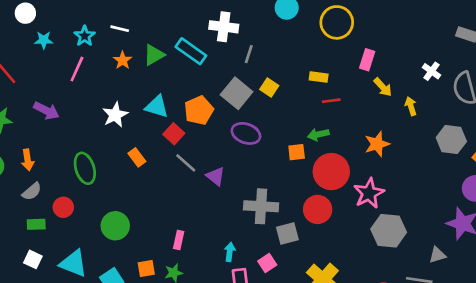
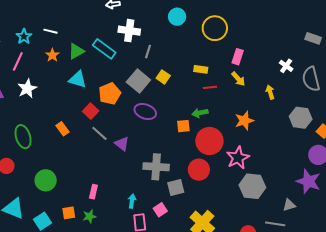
yellow arrow: (383, 87) -> (238, 79), moved
cyan triangle: (157, 107) -> (78, 79), moved
white star: (115, 115) -> (27, 89), moved

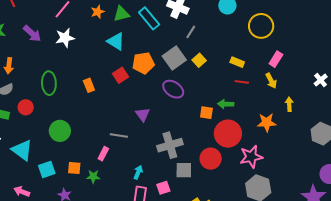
yellow arrow: (270, 92) -> (289, 104), moved
gray line: (99, 133) -> (119, 136), moved, turned -48
gray cross: (156, 167) -> (170, 145), turned -35

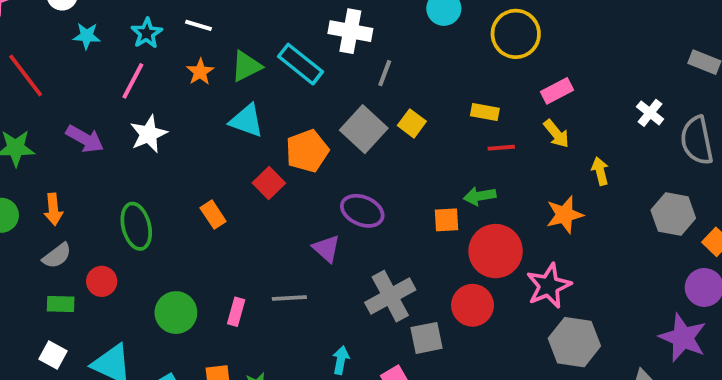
pink rectangle: (276, 59) -> (557, 91), turned 42
purple ellipse: (173, 89) -> (362, 211), moved
pink rectangle: (103, 154) -> (236, 312), moved

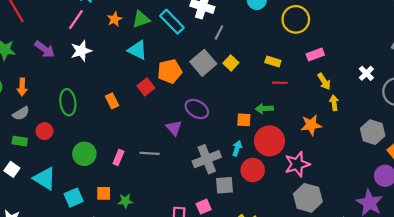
yellow arrow: (556, 134) -> (324, 81), moved
cyan arrow: (341, 360) -> (237, 148), moved

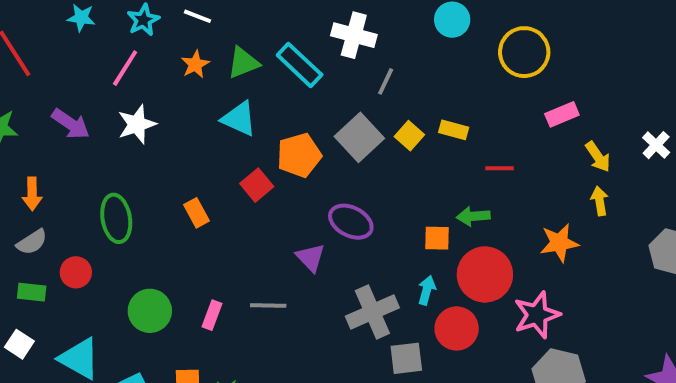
yellow rectangle: (273, 61) -> (454, 130), moved
yellow arrow: (324, 81) -> (598, 157), moved

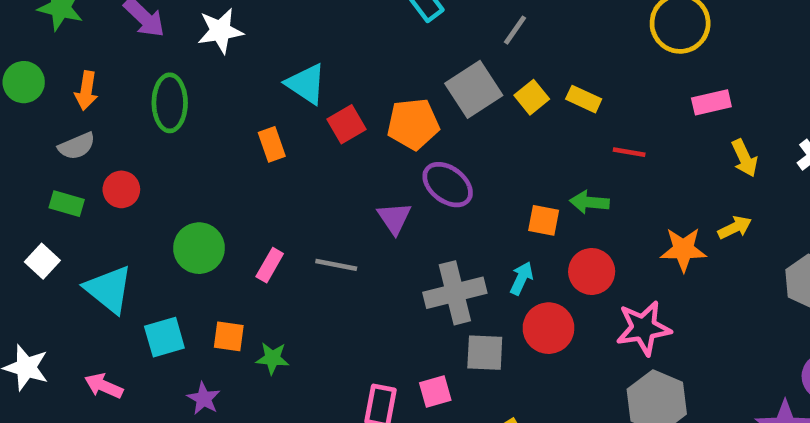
cyan triangle: (239, 119) -> (306, 84), moved
orange pentagon: (299, 155) -> (413, 124), moved
yellow arrow: (600, 201) -> (735, 228), moved, turned 64
green ellipse: (116, 218) -> (170, 103), moved
red circle: (485, 274) -> (592, 271), size x0.7

